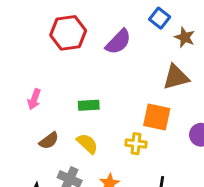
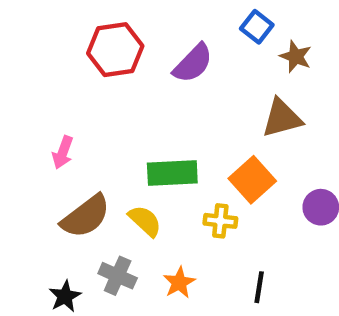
green rectangle: (89, 105) -> (172, 173), moved, size x1.5
orange square: (157, 117) -> (252, 180), turned 36
brown semicircle: (49, 141) -> (86, 216), size x1.6

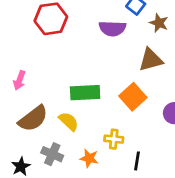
purple semicircle: (193, 63) -> (112, 28), moved, turned 48
yellow cross: (220, 221) -> (114, 139), moved
orange star: (179, 283) -> (89, 158), turned -30

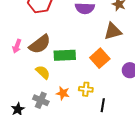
brown semicircle: (33, 119) -> (40, 44), moved
yellow semicircle: (69, 121) -> (43, 72), moved
orange star: (89, 158) -> (63, 93), moved

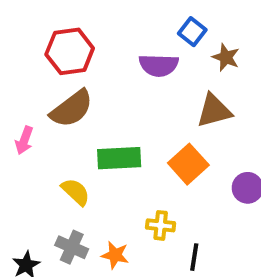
brown semicircle: (40, 44) -> (72, 109), moved
orange star: (63, 93) -> (115, 255), moved

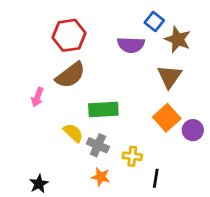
brown star: (226, 57) -> (178, 39), size x1.4
brown triangle: (214, 111) -> (169, 77), turned -40
orange square: (188, 164) -> (167, 118), moved
gray cross: (72, 247) -> (98, 145), moved

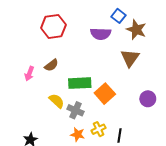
brown semicircle: (70, 75) -> (51, 65), moved, size x0.6
orange square: (167, 118) -> (105, 94), moved
yellow cross: (132, 156) -> (99, 129), moved, turned -32

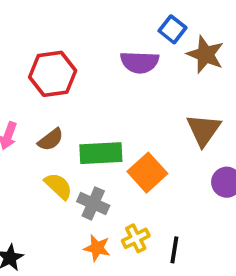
red hexagon: (53, 26) -> (53, 74), moved
brown triangle: (130, 58) -> (203, 130), moved
brown semicircle: (51, 65) -> (51, 140), moved

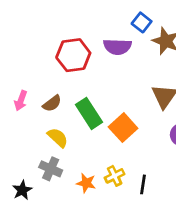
red hexagon: (53, 74) -> (73, 55), moved
green rectangle: (101, 153) -> (89, 113), turned 60
gray cross: (93, 203) -> (51, 169), moved

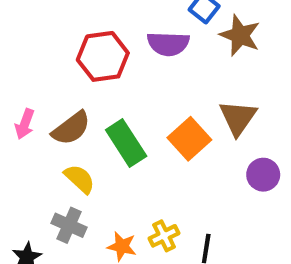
brown semicircle: (52, 103) -> (71, 128), size x1.4
orange square: (123, 128) -> (189, 139), moved

